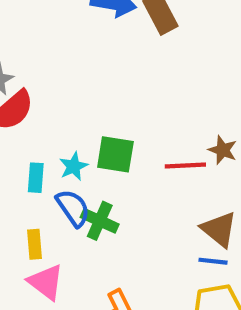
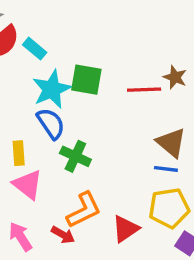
cyan star: (74, 166) -> (52, 89), size x1.6
cyan rectangle: (36, 178) -> (35, 49), moved, turned -55
green cross: (100, 221) -> (75, 156), moved

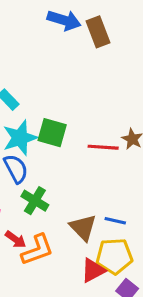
brown triangle: (171, 143) -> (83, 227), moved
red triangle: (125, 229) -> (93, 270), moved
red arrow: (63, 235) -> (16, 239), moved

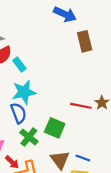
brown rectangle: (98, 32) -> (85, 41), moved
green square: (52, 133) -> (55, 128), moved

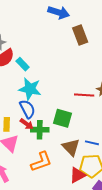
cyan star: (24, 92) -> (30, 89), turned 30
green cross: (29, 137) -> (40, 130), turned -30
red arrow: (12, 162) -> (27, 124), moved

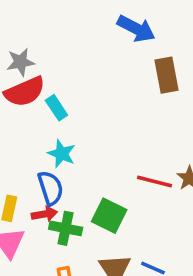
cyan star: (30, 89) -> (62, 154), size x0.7
red arrow: (27, 124) -> (44, 214), turned -56

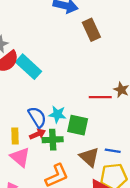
cyan rectangle: (56, 108) -> (29, 67), size x1.6
cyan star: (62, 154) -> (57, 114), moved

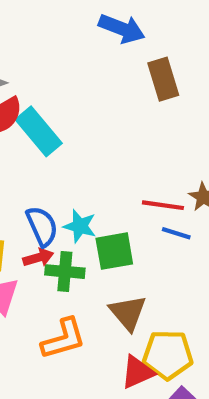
green square: (78, 125) -> (114, 251), turned -30
blue line: (113, 151) -> (176, 233), moved

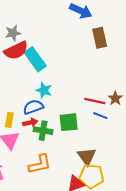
blue semicircle: (42, 226) -> (33, 107), turned -90
cyan star: (80, 226) -> (44, 90), moved
brown triangle: (128, 313) -> (87, 156), moved

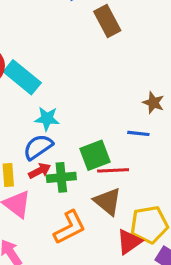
red line: (95, 101) -> (113, 170), moved
brown triangle: (87, 156) -> (108, 201), moved

